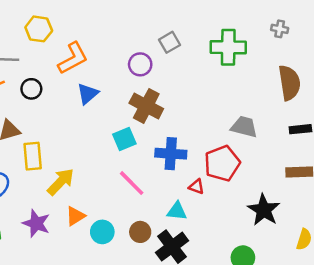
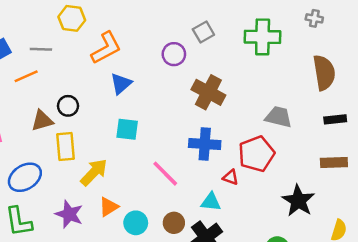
black circle: (31, 89) -> (68, 106), moved
brown cross: (146, 106) -> (208, 92), moved
cyan square: (124, 139) -> (127, 129), moved, turned 30

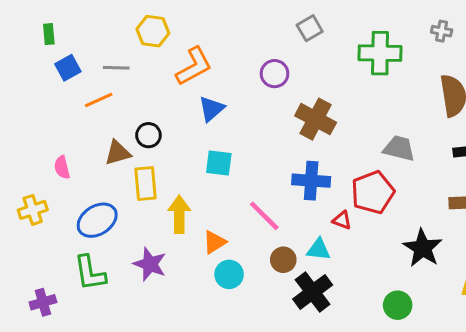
gray square: (203, 32) -> (310, 28), moved
yellow arrow: (94, 172) -> (179, 214), turned -44
orange triangle: (109, 207) -> (214, 242), moved
brown circle: (174, 223) -> (283, 260), moved

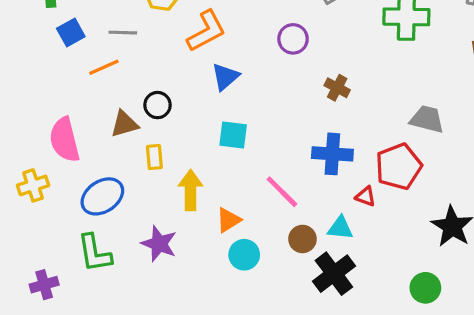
brown cross: (316, 119) -> (337, 88), size x0.6
pink semicircle: (62, 167) -> (65, 140), size x1.8
yellow rectangle: (146, 184) -> (154, 157), size x0.7

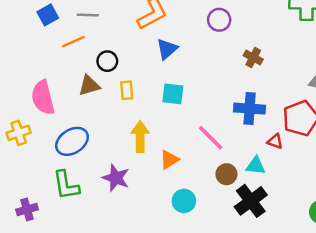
black circle: (158, 105) -> (107, 61), moved
yellow rectangle: (154, 157) -> (127, 90), moved
cyan circle: (244, 255) -> (184, 201), moved

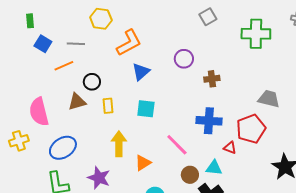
blue square: (48, 15) -> (43, 44), turned -30
purple circle: (219, 20) -> (184, 59), moved
brown cross: (253, 57) -> (212, 79), turned -35

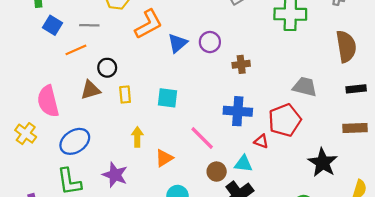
blue triangle: (141, 72) -> (178, 43), moved
yellow cross: (19, 141) -> (26, 134), turned -36
yellow arrow: (119, 144) -> (137, 137), size x0.7

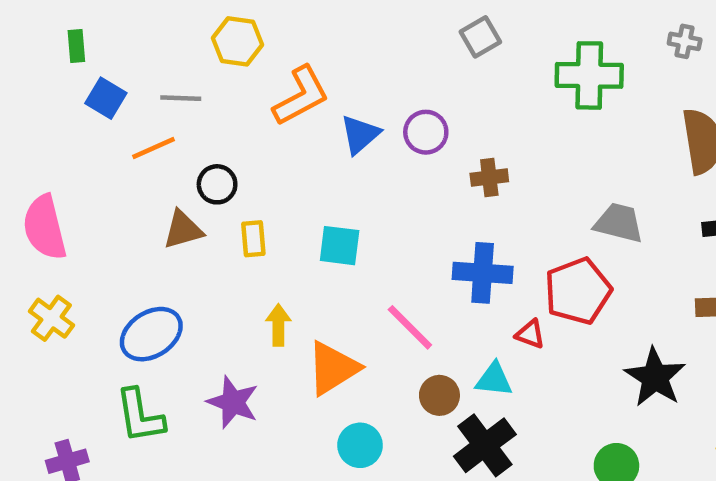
pink semicircle: (48, 101) -> (45, 227), moved
orange triangle: (164, 158) -> (333, 368), size x1.5

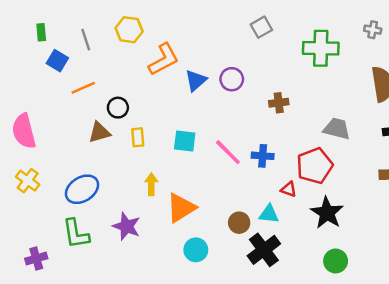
gray line: (181, 98) -> (86, 40), moved, turned 70
brown cross: (489, 178) -> (279, 103), moved
blue cross: (483, 273) -> (263, 156), size x0.7
pink line: (410, 327) -> (228, 152), moved
black star: (655, 377) -> (327, 213), moved

